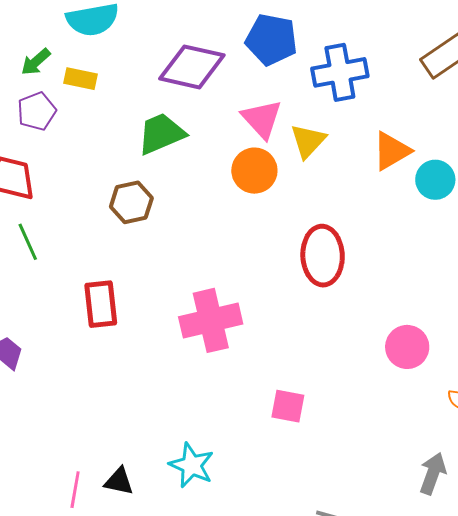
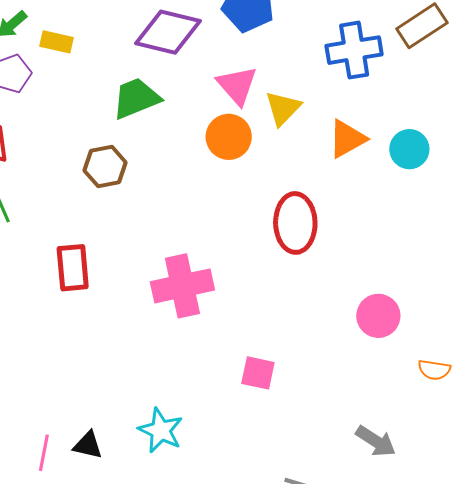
blue cross: (340, 72) -> (354, 50), moved
orange triangle: (392, 151) -> (347, 139), moved
gray arrow: (433, 474) -> (376, 441), moved, turned 102

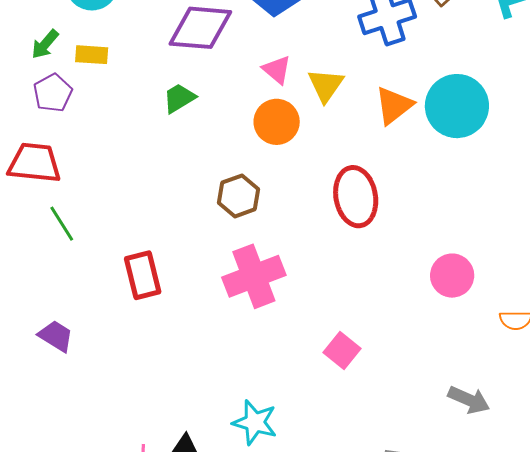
pink triangle: (237, 85) -> (277, 70), size x0.7
green trapezoid: (136, 98) -> (179, 98), size x0.7
cyan circle: (409, 149) -> (457, 106), size x1.6
brown hexagon: (105, 166) -> (239, 196), moved
pink square: (258, 373) -> (342, 351), turned 36

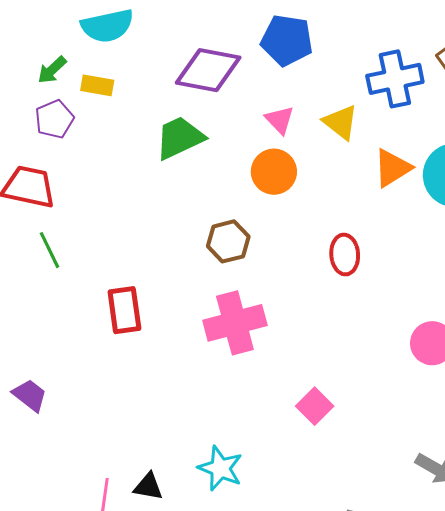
yellow triangle: (326, 85) -> (341, 122), moved, turned -33
green trapezoid: (179, 98) -> (180, 138), size x1.5
red ellipse: (356, 197) -> (345, 255), size x0.7
purple trapezoid: (56, 336) -> (30, 395), moved

